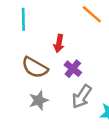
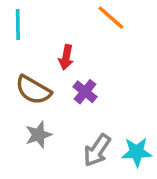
gray arrow: (82, 97) -> (97, 150), moved

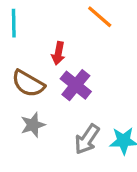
purple cross: (85, 92) -> (76, 85), size x1.4

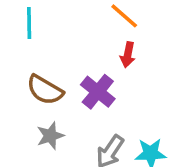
red arrow: (58, 53) -> (128, 55), moved

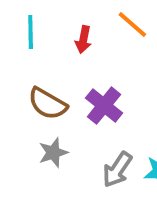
red arrow: (128, 55) -> (83, 40), moved

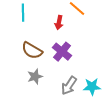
red arrow: (83, 40) -> (59, 23), moved

